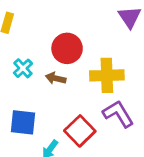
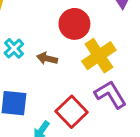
red circle: (67, 48) -> (74, 24), moved
yellow cross: (107, 75) -> (99, 56), turned -32

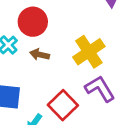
red circle: (74, 24) -> (33, 22), moved

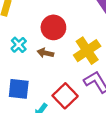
red circle: (33, 22) -> (53, 27), moved

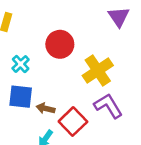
brown arrow: (45, 53) -> (45, 108), moved
blue square: (19, 89) -> (21, 97), moved

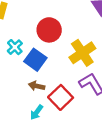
blue square: (21, 97) -> (35, 60), moved, turned 30

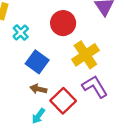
red circle: (49, 30) -> (63, 23), moved
cyan cross: (15, 47) -> (21, 32), moved

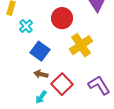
purple L-shape: (95, 87) -> (99, 85), moved

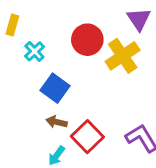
yellow cross: (81, 45) -> (123, 56), moved

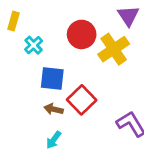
blue square: (55, 88) -> (52, 78), turned -30
red square: (87, 137) -> (82, 100), moved

